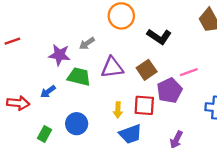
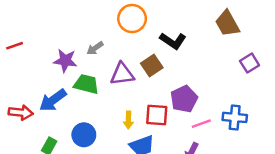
brown square: (147, 70) -> (152, 66), moved
pink line: (189, 72) -> (201, 124), moved
blue arrow: (48, 92) -> (53, 100), size x1.6

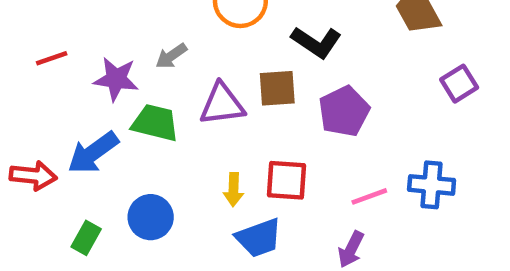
red line: (15, 46) -> (52, 58), moved
brown square: (152, 66) -> (277, 88), turned 30
purple pentagon: (184, 99) -> (344, 111), moved

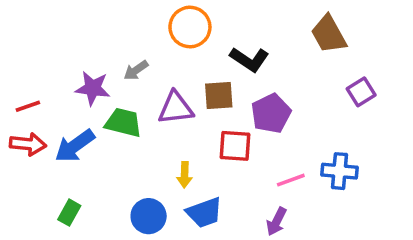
red line: (52, 58) -> (28, 106), moved
red arrow: (33, 176) -> (28, 144), moved
red square: (286, 180) -> (235, 146), moved
blue circle: (151, 217) -> (149, 216), moved

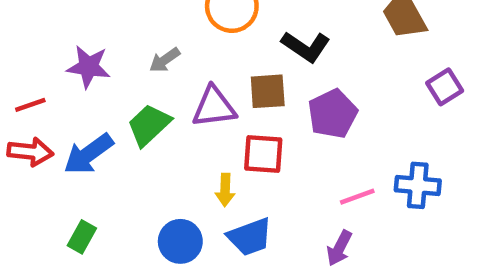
purple star: (93, 88) -> (89, 67), moved
green trapezoid: (123, 122) -> (149, 125), turned -57
red square: (235, 146) -> (263, 154), moved

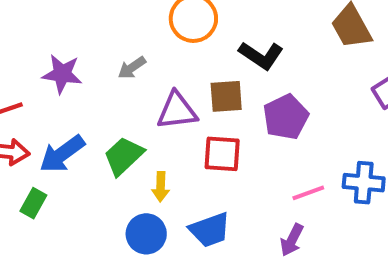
green trapezoid: (149, 125) -> (124, 156), moved
yellow arrow: (225, 190) -> (161, 187), moved
green rectangle: (82, 237) -> (33, 203), moved

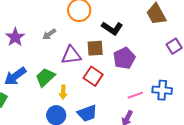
purple star: (62, 74) -> (15, 37), turned 30
red square: (222, 154) -> (93, 76), turned 30

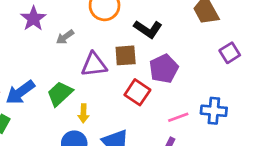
purple star: (15, 37) -> (33, 19), moved
red square: (93, 76) -> (137, 92), moved

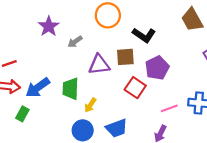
green trapezoid: (60, 94) -> (71, 89), turned -45
yellow arrow: (83, 113) -> (90, 105), turned 32

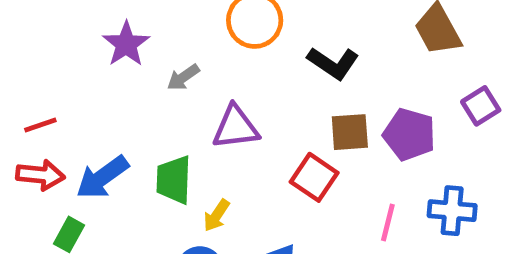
brown square: (125, 57) -> (350, 132), moved
purple pentagon: (157, 68) -> (409, 134), moved, turned -30
pink line: (169, 108) -> (388, 223), turned -56

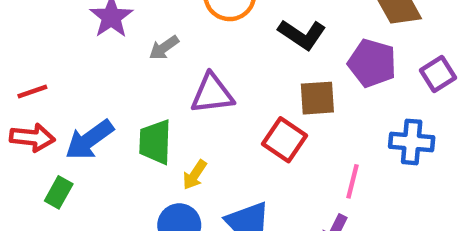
purple pentagon: (409, 134) -> (372, 63), moved
blue cross: (452, 211) -> (412, 142), moved

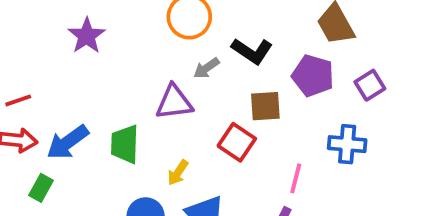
gray arrow: (164, 48) -> (206, 68), moved
yellow arrow: (195, 175) -> (178, 173), moved

